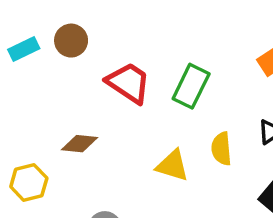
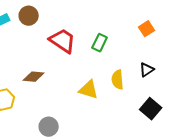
green rectangle: (191, 86) -> (100, 43), size x0.7

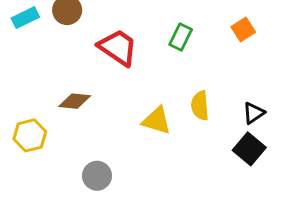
green rectangle: (100, 43) -> (181, 37), moved
black triangle: (147, 70) -> (254, 113), moved

